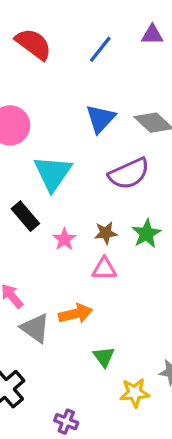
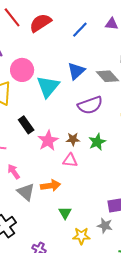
red semicircle: (33, 44) -> (40, 23), turned -75
cyan triangle: (53, 173) -> (48, 87), moved
pink star: (64, 239) -> (48, 141), size x1.5

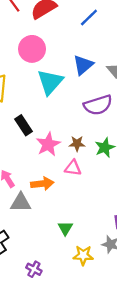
pink circle: (22, 70) -> (32, 49), moved
orange arrow: (51, 186) -> (42, 184), moved
gray triangle: (26, 192) -> (21, 203), turned -42

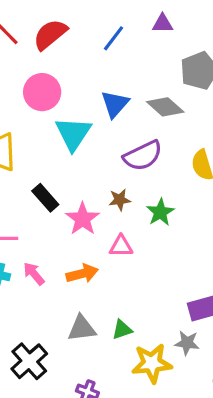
brown star: (77, 144) -> (120, 200), moved
gray triangle: (21, 203) -> (82, 328), moved
green triangle: (65, 228) -> (122, 330), turned 49
yellow star: (83, 255) -> (152, 363), size x1.4

